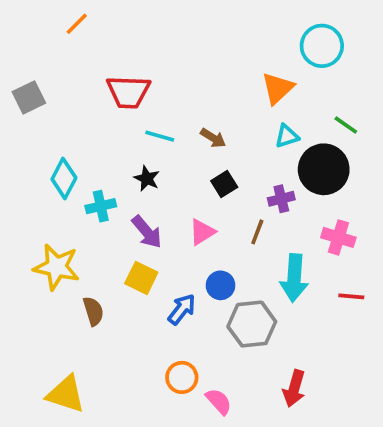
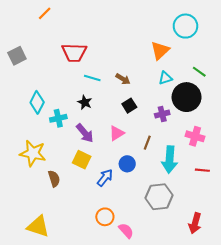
brown line: (257, 232) -> (147, 143), moved
gray hexagon: (252, 324) -> (159, 197), moved
red arrow: (294, 389) -> (195, 223), moved

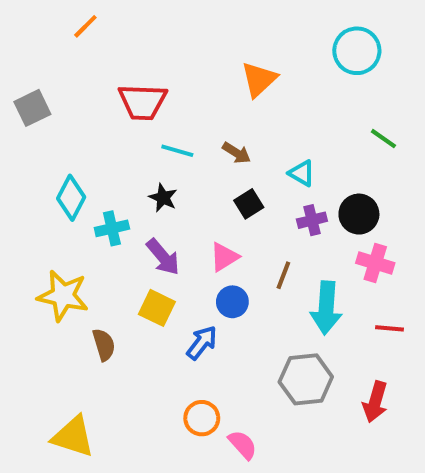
orange triangle: (160, 50) -> (259, 79), moved
cyan triangle: (165, 78) -> (302, 173), moved, turned 48
black circle: (187, 97) -> (359, 214), moved, size x0.7
blue circle: (127, 164) -> (232, 302), moved
red arrow: (195, 223) -> (375, 402), moved

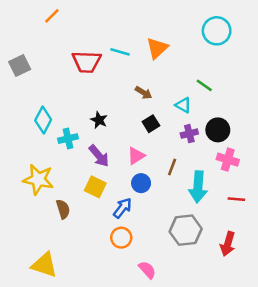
green line: (383, 139) -> (204, 85), moved
cyan line: (177, 151) -> (120, 52), moved
orange circle: (202, 418) -> (121, 238), moved

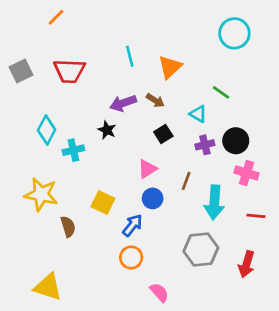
orange triangle: (157, 48) -> (170, 67), moved
cyan line: (120, 52) -> (130, 56), turned 60
red trapezoid: (87, 62) -> (69, 71), moved
purple arrow: (99, 156) -> (123, 103), moved, turned 110

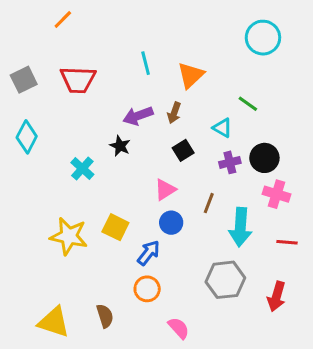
brown arrow: (155, 100) -> (174, 113), turned 78
cyan diamond: (47, 130) -> (27, 137), moved
cyan cross: (73, 150) -> (82, 168), turned -35
yellow star: (41, 194) -> (69, 236), moved
brown semicircle: (68, 227) -> (105, 316), moved

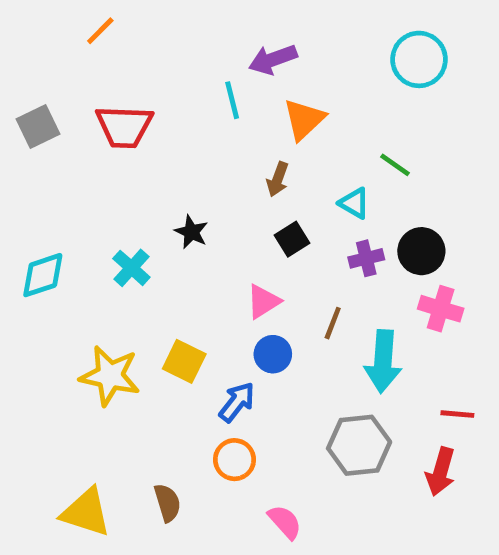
purple arrow: (138, 116) -> (273, 59), moved
cyan diamond: (27, 137) -> (43, 275), moved, turned 44
red line: (287, 242) -> (457, 414), moved

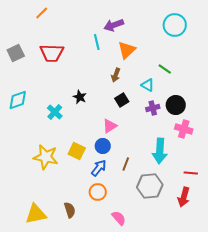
cyan diamond: (43, 275) -> (18, 100), moved
brown line: (333, 323) -> (126, 164), moved
blue circle: (273, 354) -> (103, 146), moved
yellow triangle: (86, 512) -> (36, 214), turned -30

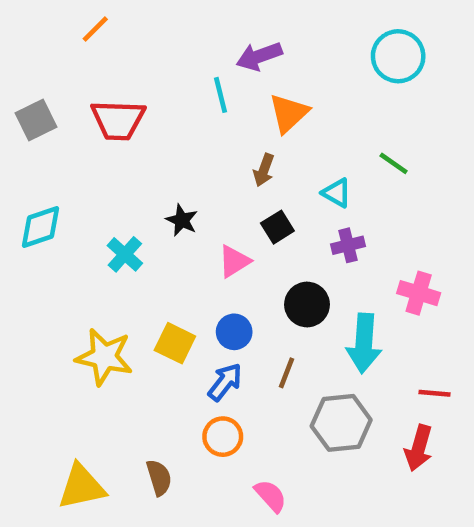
green line: (165, 69) -> (394, 163), moved
black circle: (176, 105) -> (307, 304), moved
pink triangle: (110, 126) -> (234, 261), moved

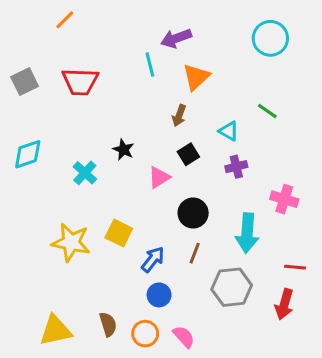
black circle: (307, 304) -> (193, 213), moved
blue circle: (234, 332) -> (159, 295), moved
orange circle: (223, 437) -> (145, 334), moved

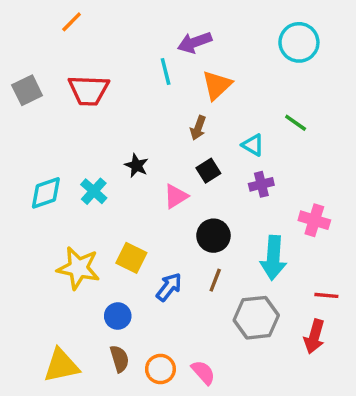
cyan diamond: (28, 154) -> (46, 193), moved
blue circle: (159, 295) -> (118, 316), moved

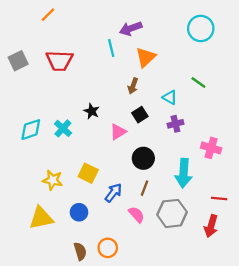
yellow star: (78, 268) -> (53, 180), size x0.7
brown semicircle: (119, 359) -> (80, 251), moved
yellow triangle: (61, 366) -> (41, 218), moved
pink semicircle: (203, 372) -> (136, 215), moved

